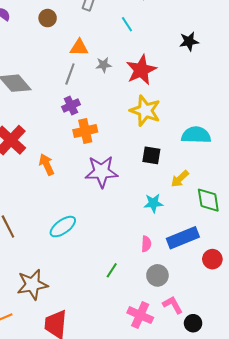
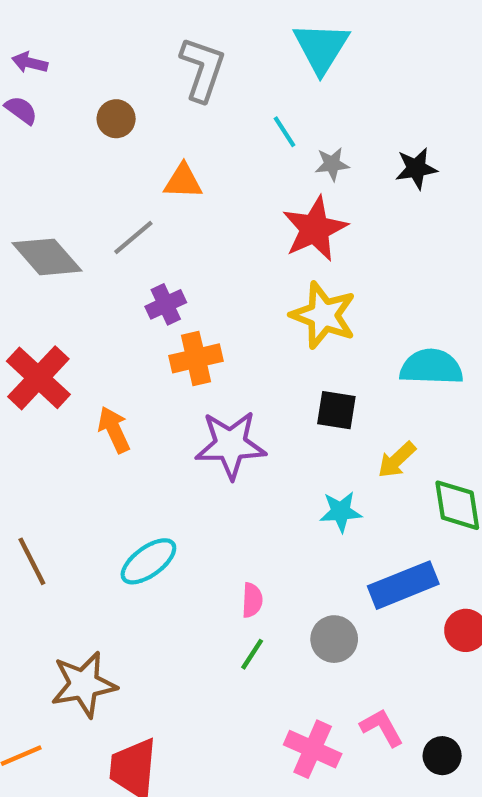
gray star: (104, 65) -> (332, 164), moved
gray line: (70, 74) -> (133, 237), moved, turned 30
pink semicircle: (146, 244) -> (252, 600), moved
gray circle: (157, 275) -> (334, 639), moved
black circle: (193, 323) -> (442, 756), moved

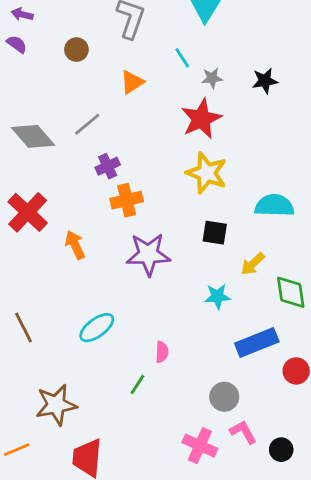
orange triangle: (183, 181) -> (132, 82), moved, turned -35
gray circle: (334, 639) -> (224, 397), moved
green line: (252, 654) -> (137, 385), moved

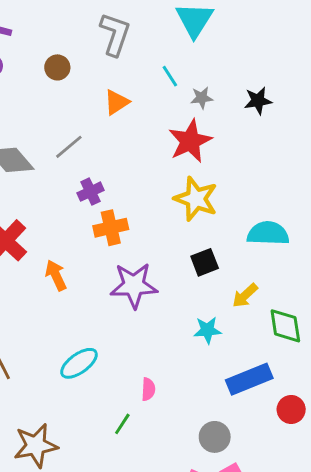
black square: (215, 233) -> (205, 262), turned -30

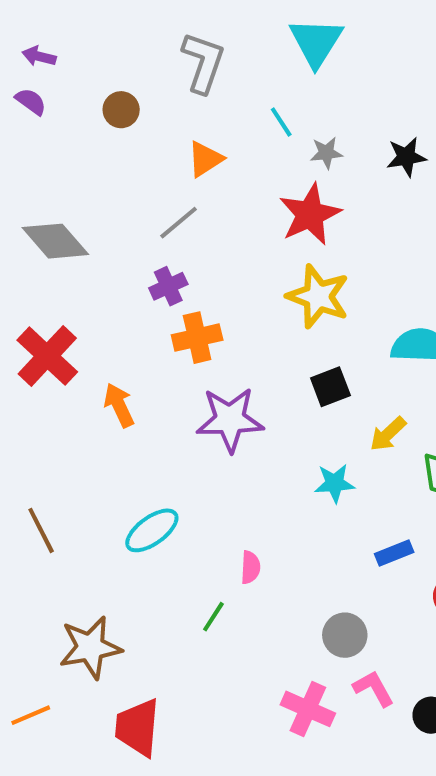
gray line: (69, 147) -> (179, 223), moved
blue rectangle: (249, 379) -> (394, 553), size x0.6

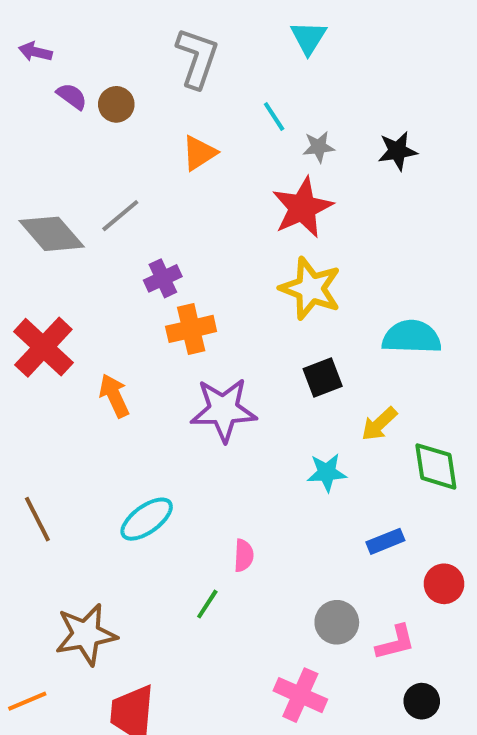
cyan triangle: (316, 42) -> (308, 38), size x0.7
purple semicircle: (31, 101) -> (72, 96), moved
gray line: (179, 223) -> (120, 216), moved
pink L-shape: (374, 688) -> (395, 642), moved, turned 105

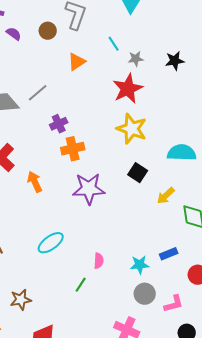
brown circle: (116, 104) -> (48, 31), moved
black square: (323, 377) -> (138, 173), turned -36
cyan star: (327, 473) -> (140, 265), moved
brown star: (86, 634) -> (21, 300), size x0.7

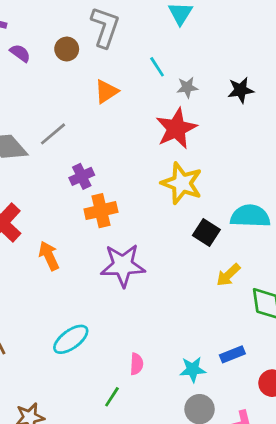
black square: (138, 173) -> (206, 232), moved

